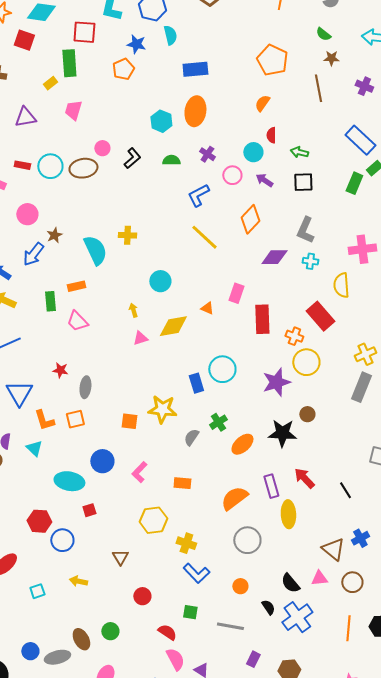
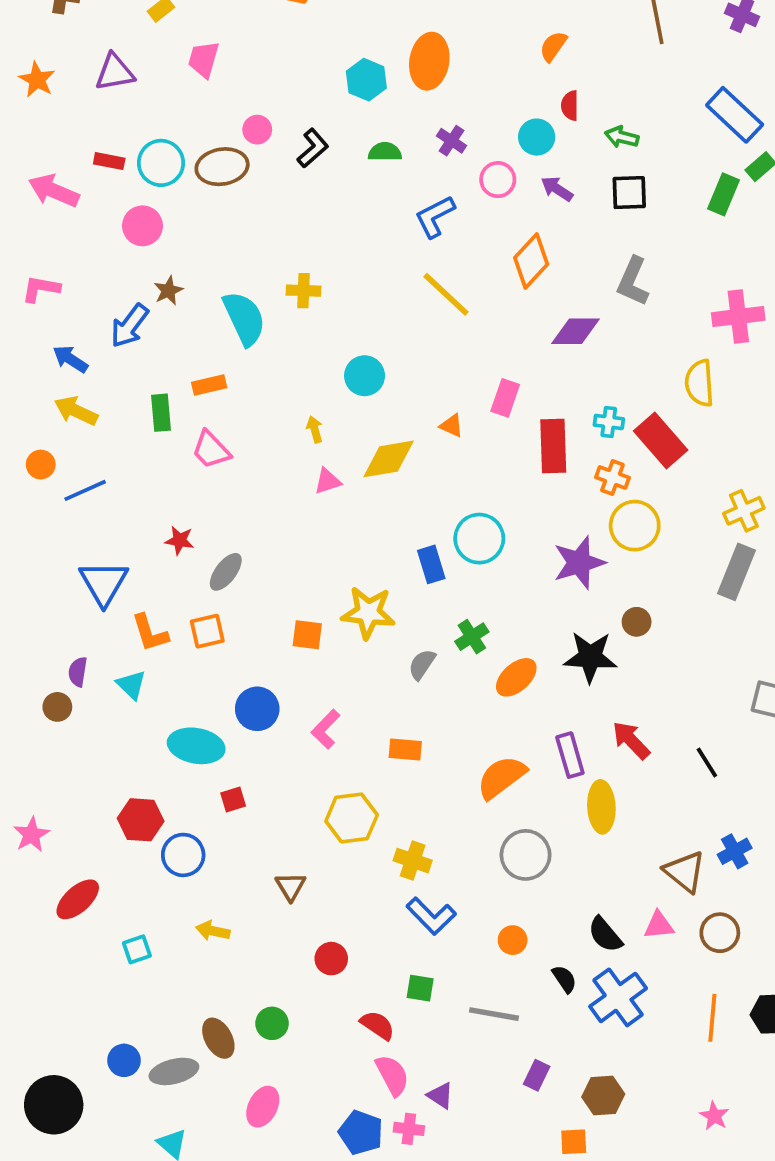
pink circle: (27, 214) -> (142, 226), moved
cyan cross: (310, 261) -> (609, 422), moved
gray ellipse: (85, 387) -> (226, 572), turned 30

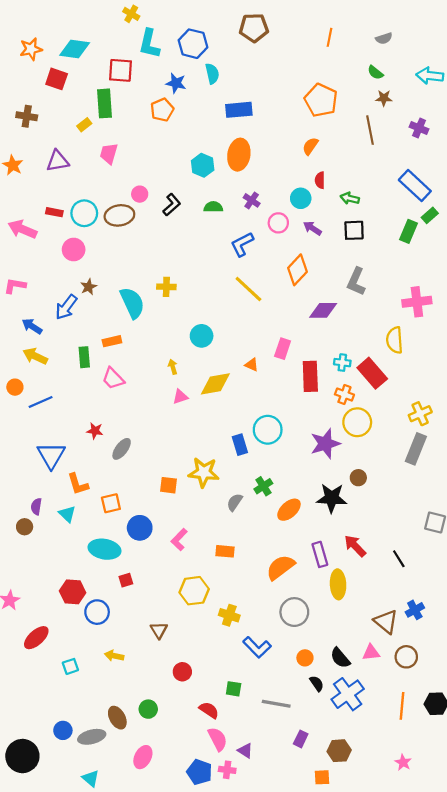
orange square: (207, 631) -> (111, 503), moved
blue L-shape: (431, 916) -> (257, 647), moved
orange circle: (513, 940) -> (305, 658), moved

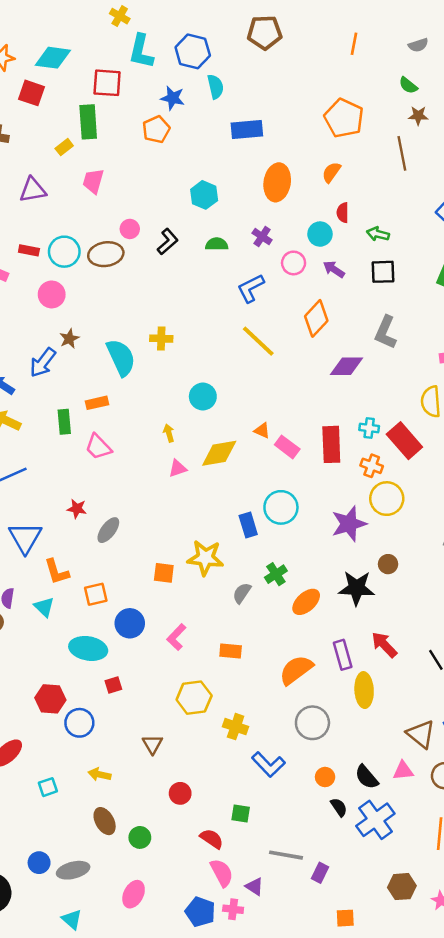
orange ellipse: (239, 155) -> (277, 182), moved
pink rectangle: (283, 349) -> (287, 447), moved, turned -72
gray line: (276, 704) -> (286, 855), moved
brown ellipse: (117, 718) -> (105, 821), moved
brown hexagon: (339, 751) -> (402, 887), moved

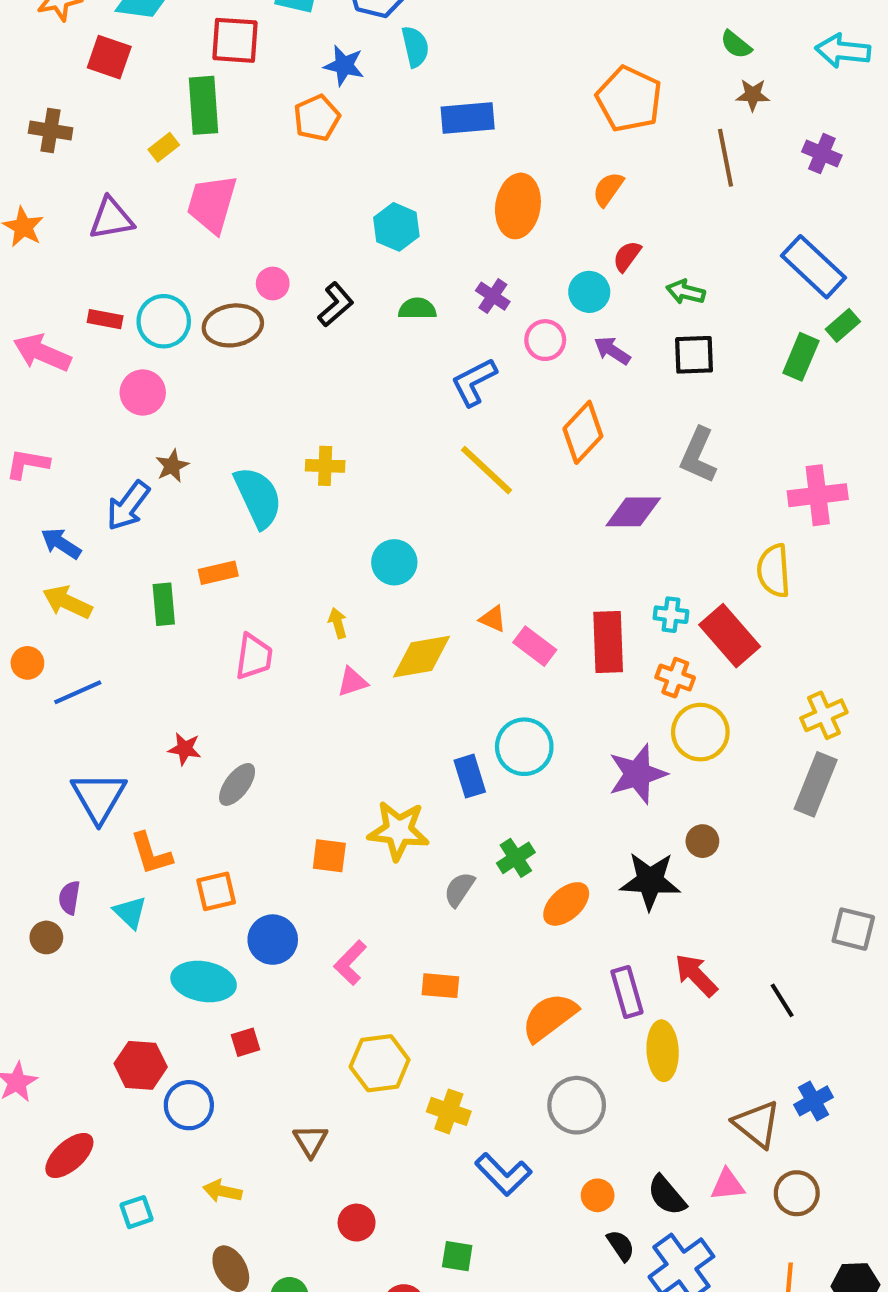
pink trapezoid: (93, 181) -> (212, 204), size x1.4
red semicircle: (343, 213) -> (627, 256), turned 36
pink trapezoid: (98, 447) -> (254, 657), moved, turned -128

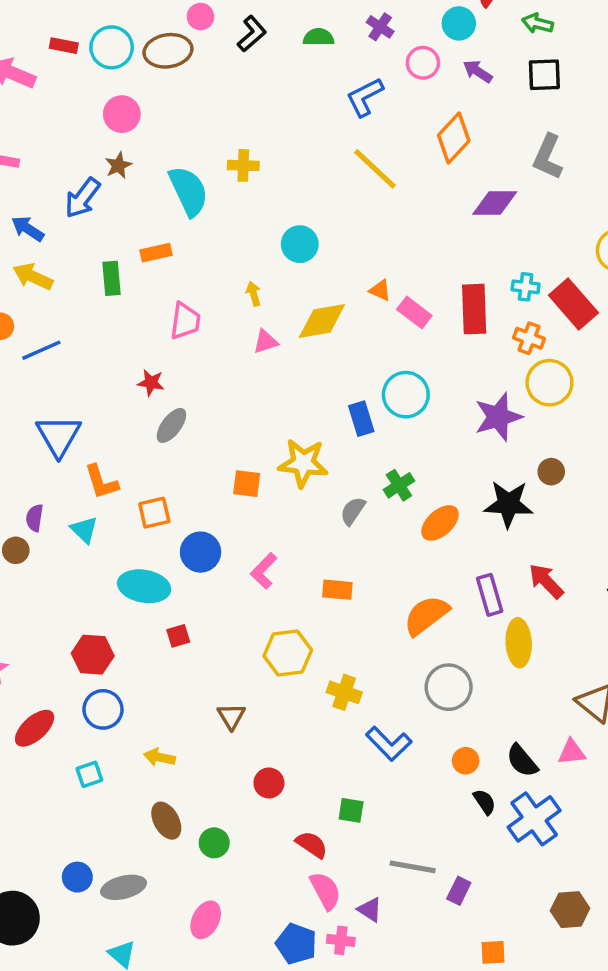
pink circle: (143, 392) -> (122, 114), moved
red star: (185, 749) -> (151, 383), moved
blue circle: (189, 1105) -> (103, 709), moved

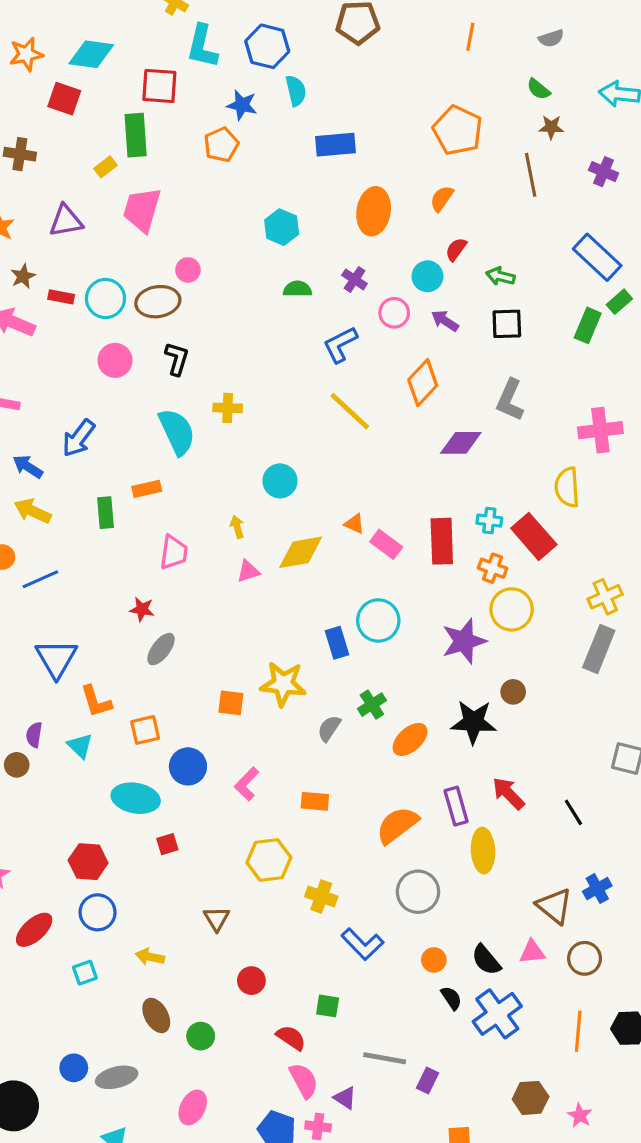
black L-shape: (252, 34) -> (177, 359), moved, turned -32
brown star: (118, 165) -> (23, 276), moved

